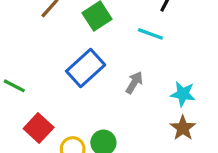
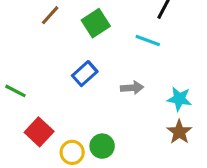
blue rectangle: (86, 68) -> (85, 74), size x0.7
gray arrow: (134, 83) -> (132, 88), turned 55

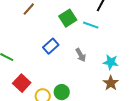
green square: (96, 23) -> (68, 18), moved
gray arrow: (132, 88) -> (81, 55), turned 64

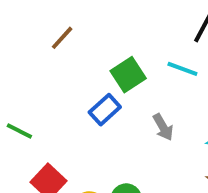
green square: (68, 18) -> (128, 75), moved

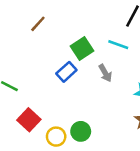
gray arrow: (163, 127) -> (105, 73), moved

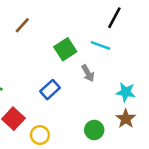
blue rectangle: (66, 72) -> (50, 90), moved
green circle: (81, 131) -> (94, 130), moved

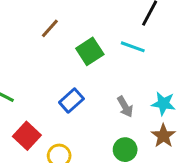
brown line: (22, 25) -> (50, 28), moved
gray arrow: (88, 73) -> (125, 107), moved

